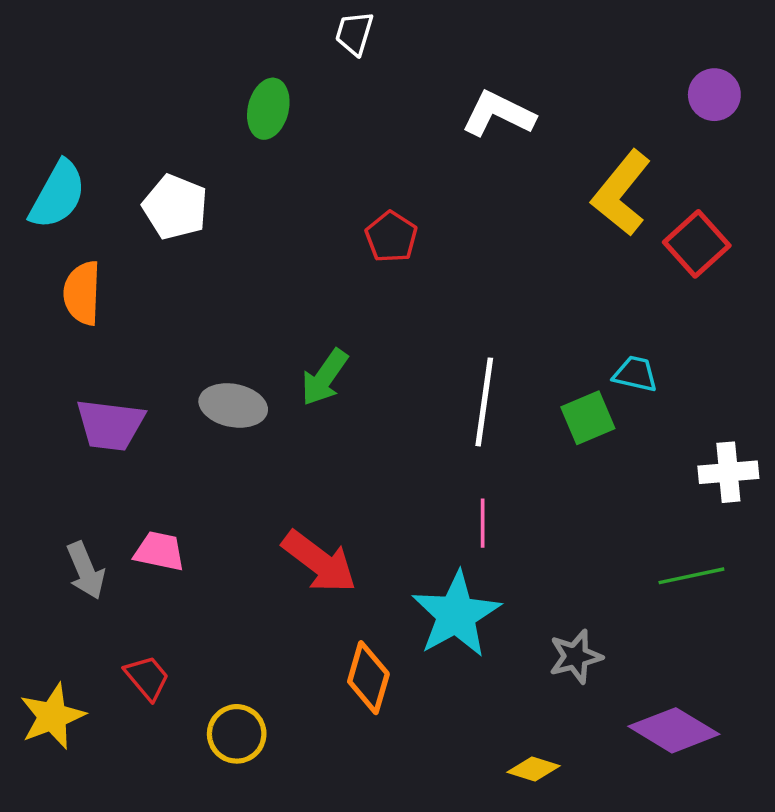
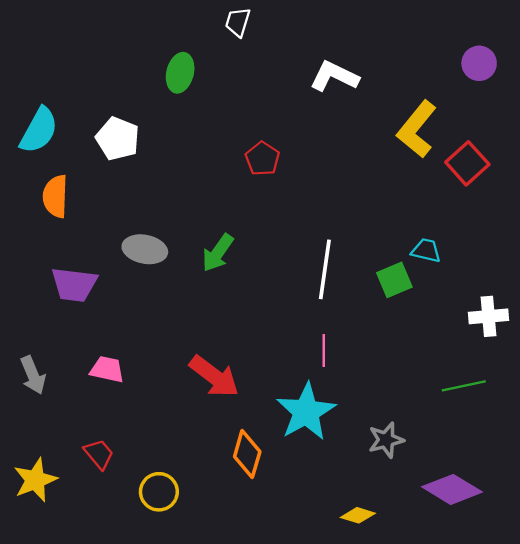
gray ellipse: (233, 405) -> (145, 249), moved
gray arrow: (86, 571) -> (33, 375), moved

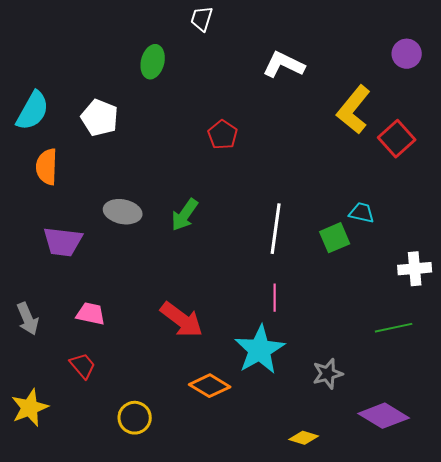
red trapezoid: (99, 454) -> (83, 366), moved
orange diamond: (247, 454) -> (210, 386), turned -75

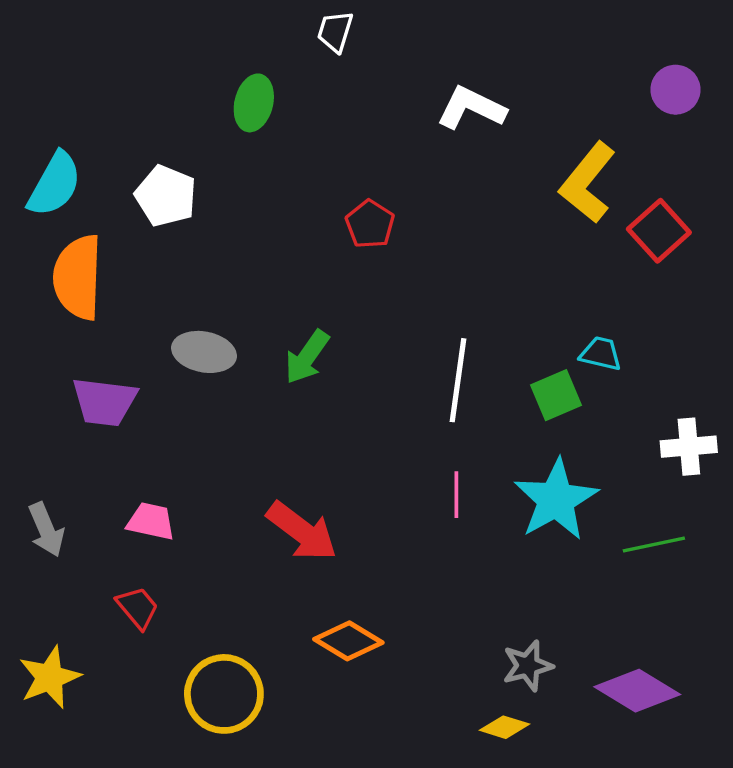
orange semicircle: (47, 167) -> (78, 277), size x1.4
cyan star: (260, 350) -> (556, 500), moved
gray star: (328, 374) -> (528, 666), moved
yellow circle: (135, 418) -> (224, 694), size x1.4

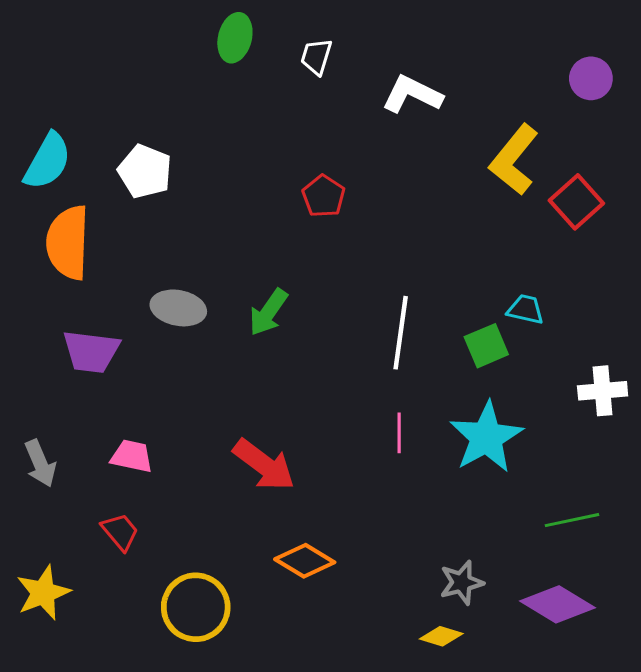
white trapezoid: (335, 32) -> (316, 57), moved
green ellipse: (254, 103) -> (235, 38), moved
green line: (654, 545) -> (572, 520), moved

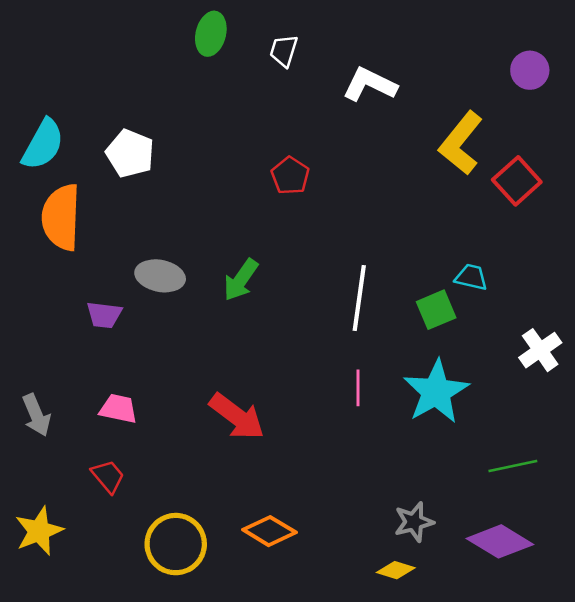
purple trapezoid: (91, 352) -> (104, 315), moved, size x0.7
white cross: (603, 391) -> (540, 350), turned -30
orange diamond: (305, 561) -> (269, 531), moved

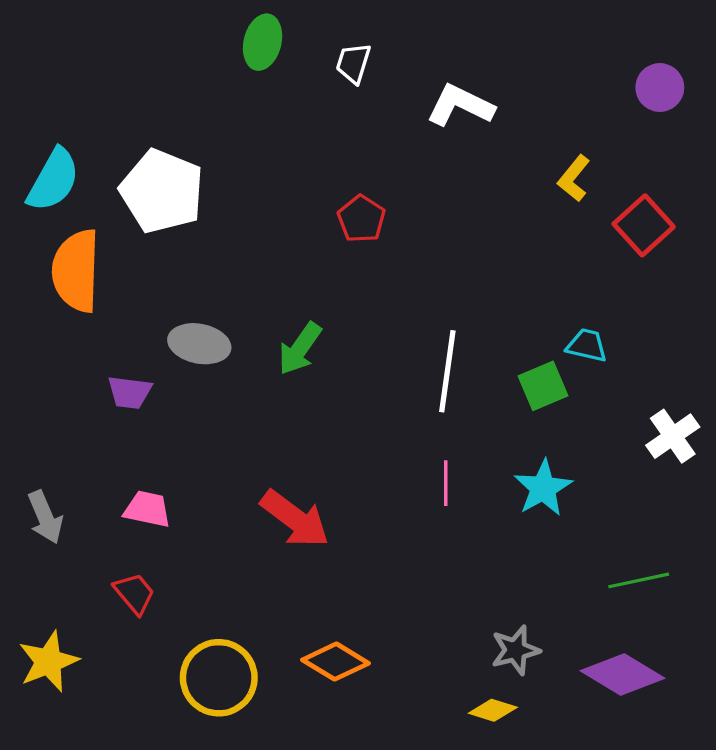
yellow L-shape: (461, 143) -> (574, 178), size x0.6
white pentagon: (130, 154) -> (162, 191), size x1.4
cyan star: (436, 392) -> (543, 488), size x0.7

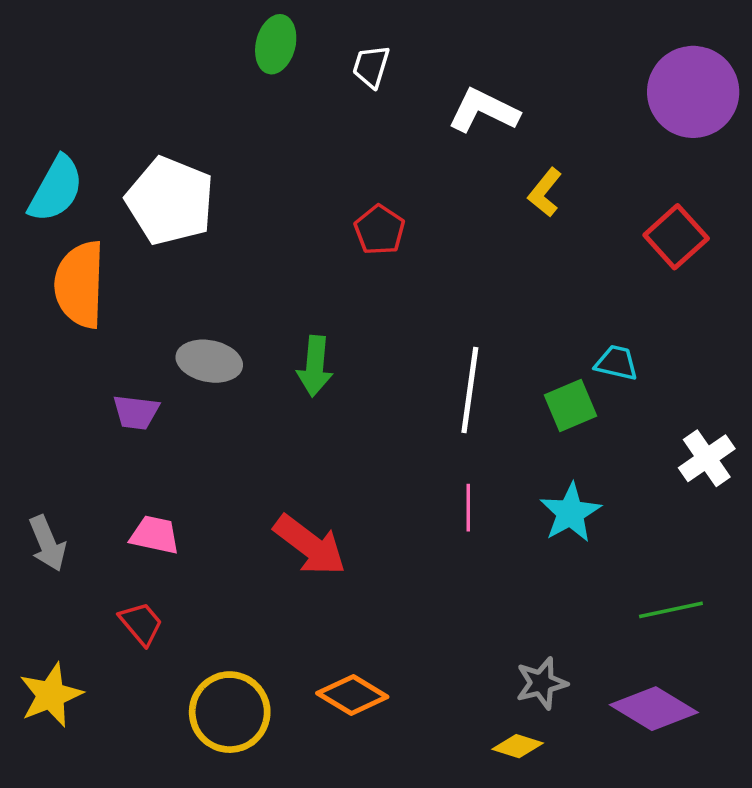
purple circle: (660, 88) -> (693, 92), size x1.8
yellow L-shape: (574, 178) -> (545, 192), moved
green arrow: (300, 349) -> (315, 366), turned -30

